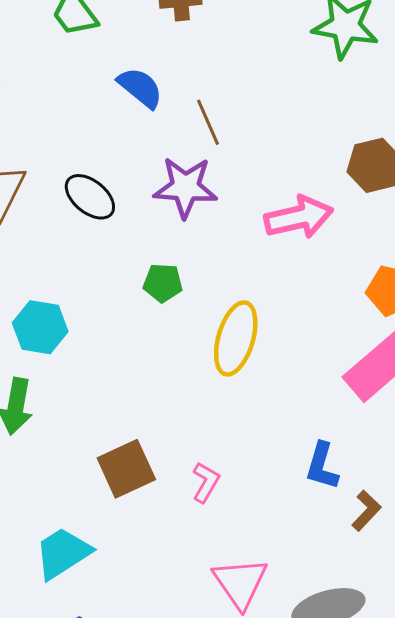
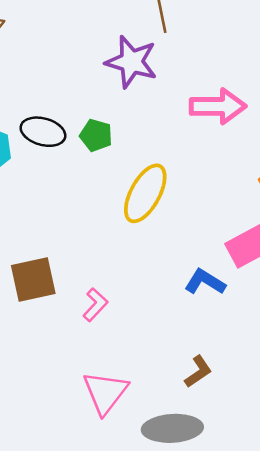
black ellipse: (90, 197) -> (43, 132), moved, turned -36
blue L-shape: (322, 466) -> (205, 282), moved, turned 93
brown L-shape: (366, 511) -> (198, 372), moved

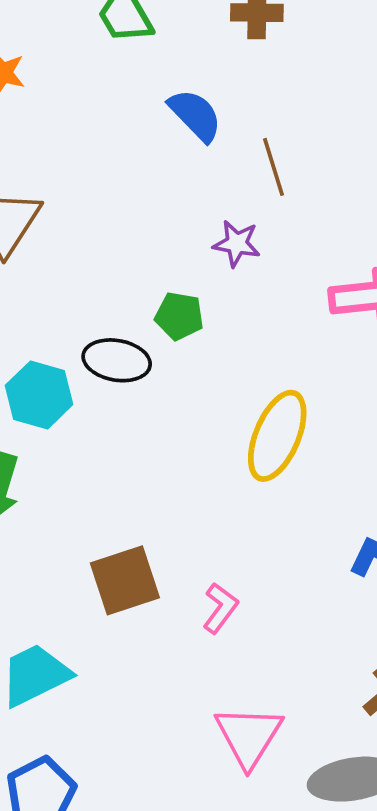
purple star: (131, 62) -> (237, 244), size x0.6
green pentagon: (96, 135) -> (179, 316), moved

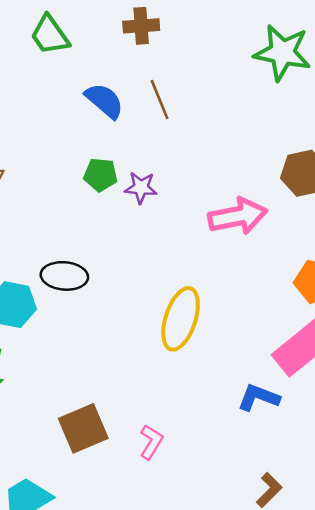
brown line: (273, 167) -> (160, 99), moved
green pentagon: (179, 316) -> (101, 175), moved

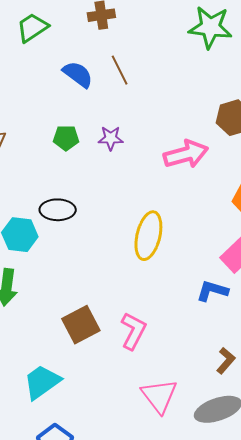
green trapezoid: (50, 35) -> (32, 28), turned 96
green pentagon: (101, 175) -> (66, 138), moved
pink L-shape: (151, 442) -> (133, 331), size x1.4

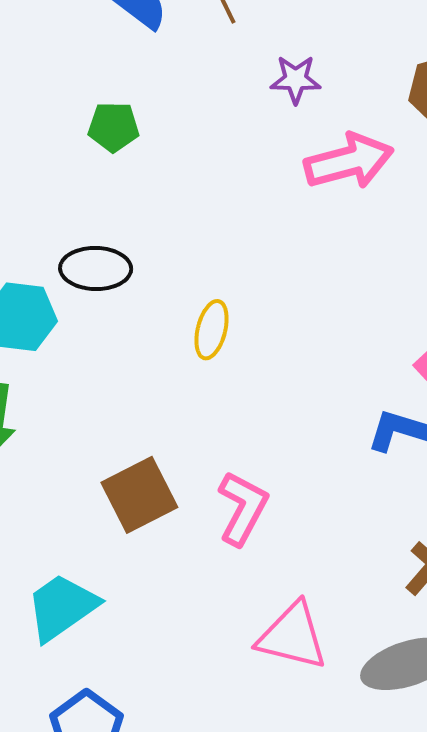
purple star: (111, 138) -> (296, 79), moved
yellow ellipse: (148, 236) -> (212, 330), moved, size x0.6
pink triangle: (159, 396) -> (292, 636), turned -39

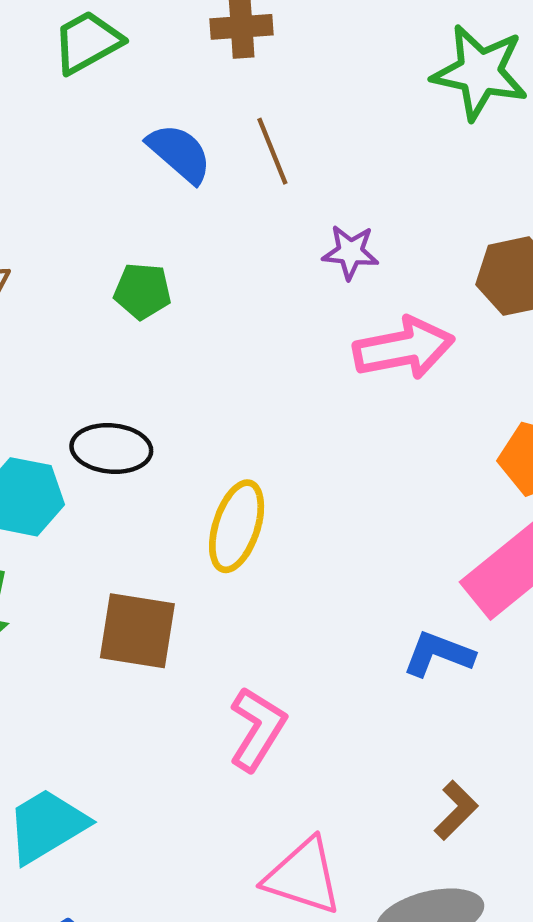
yellow ellipse: (212, 330) -> (237, 526), size x1.4
brown square: (139, 495) -> (137, 631), moved, turned 32

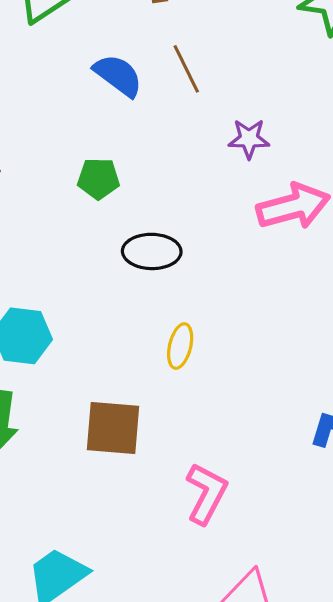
black ellipse: (111, 448) -> (152, 251), moved
yellow ellipse: (237, 526) -> (180, 346), size x0.7

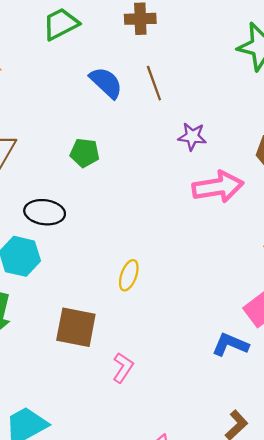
black ellipse: (152, 251) -> (45, 212), moved
pink L-shape: (206, 494) -> (123, 368), moved, size x0.7

